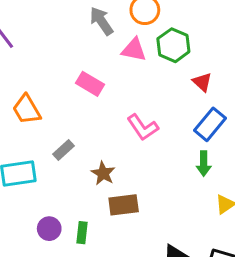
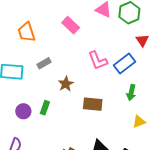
blue rectangle: (210, 124) -> (125, 64), moved
brown rectangle: (124, 205) -> (93, 104), moved
green rectangle: (82, 233) -> (45, 108), moved

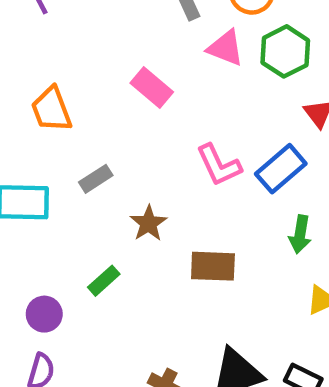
green rectangle: (45, 108) -> (104, 281), turned 32
purple circle: (23, 111) -> (44, 314), moved

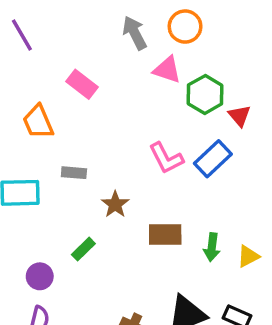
green hexagon: (285, 51) -> (205, 94), moved
pink rectangle: (152, 88) -> (82, 84), moved
gray rectangle: (96, 179) -> (74, 173), turned 40
green arrow: (300, 234) -> (212, 247), moved

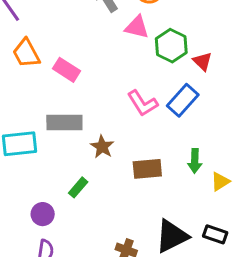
pink rectangle: (82, 84) -> (67, 70), moved
orange trapezoid: (38, 122) -> (26, 53), moved
gray rectangle: (74, 173) -> (64, 122), size x1.6
green arrow: (212, 247) -> (195, 161), moved

